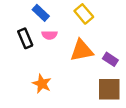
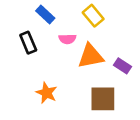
pink semicircle: (50, 35) -> (67, 39), moved
brown square: (109, 89) -> (103, 99), moved

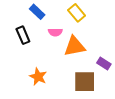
purple rectangle: (122, 66) -> (104, 63), moved

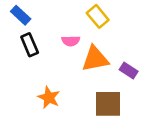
blue rectangle: (37, 12) -> (21, 15), moved
purple rectangle: (104, 63) -> (129, 70), moved

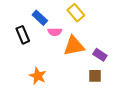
blue rectangle: (21, 15) -> (40, 18), moved
brown square: (108, 104) -> (95, 76), moved, size x0.6

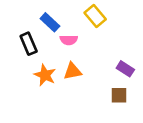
orange triangle: (74, 46) -> (73, 71), moved, size x0.7
orange star: (38, 76) -> (45, 75), moved

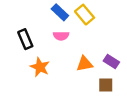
blue rectangle: (50, 22) -> (60, 12), moved
orange triangle: (73, 71) -> (85, 64), moved

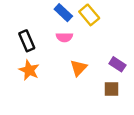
orange triangle: (85, 64) -> (79, 68), moved, turned -36
orange star: (40, 67) -> (29, 70), moved

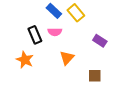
black rectangle: (27, 41) -> (35, 35), moved
purple rectangle: (117, 64) -> (100, 41), moved

